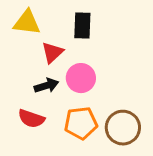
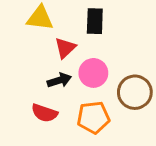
brown circle: (123, 128) -> (135, 92), moved

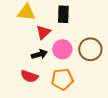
brown circle: (135, 92) -> (90, 49), moved

